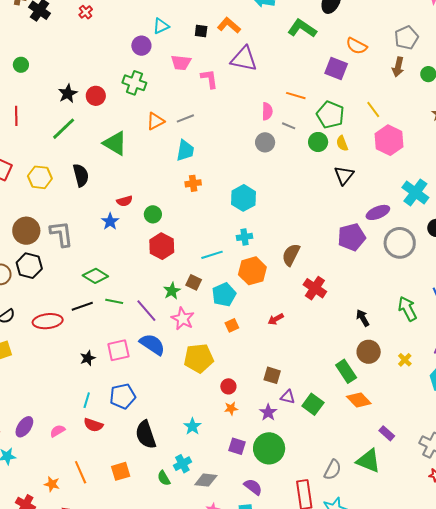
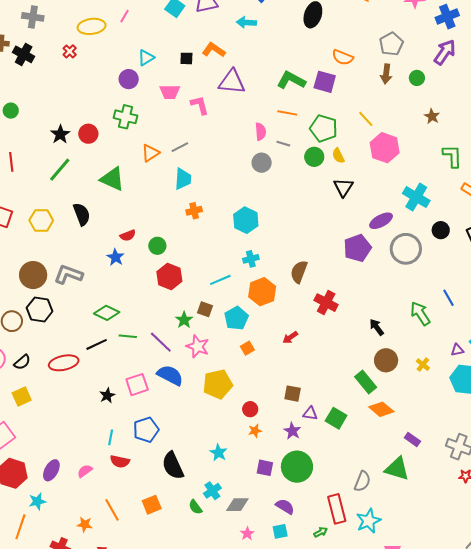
green L-shape: (302, 28) -> (291, 80), moved
gray L-shape: (61, 234) -> (68, 274), turned -56

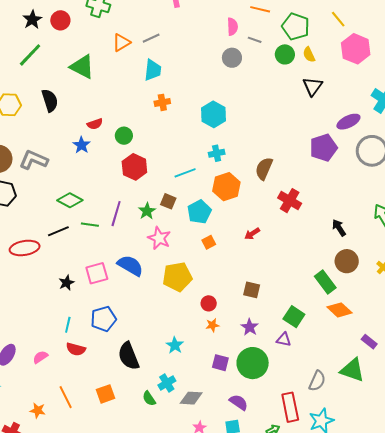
purple line: (161, 342) -> (116, 214), moved, turned 60
purple triangle: (310, 413) -> (284, 339), moved

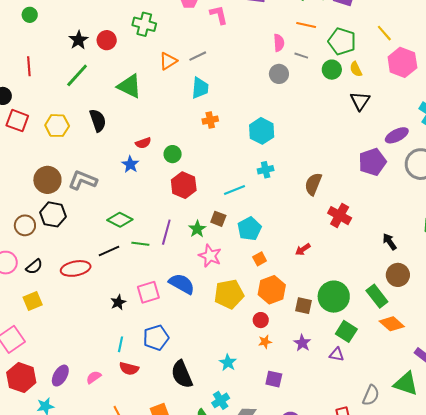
orange hexagon: (226, 187) -> (272, 290), moved
green circle: (253, 363) -> (334, 297), moved

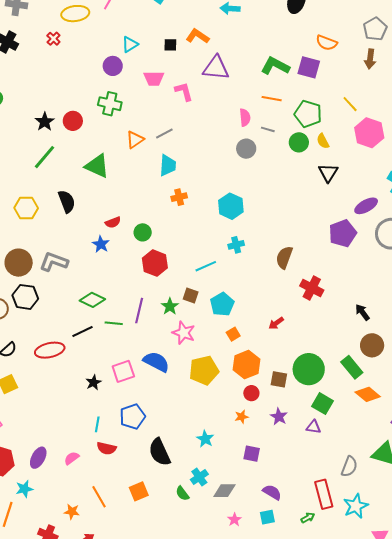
red circle: (261, 320) -> (251, 393), moved

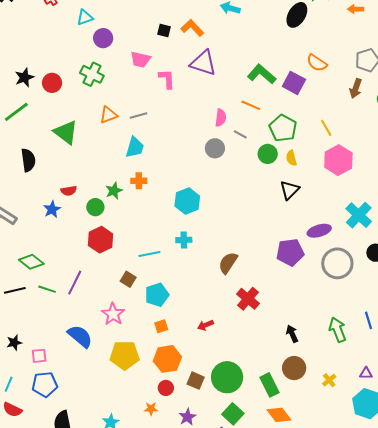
cyan triangle: (130, 44) -> (85, 17), moved
green star: (170, 306) -> (114, 191), moved
pink square: (123, 371) -> (39, 356), moved, size x0.7

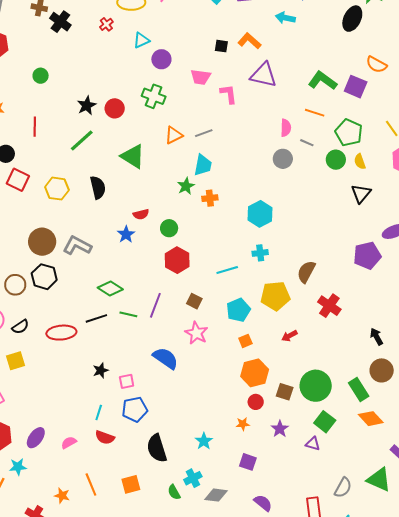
green star: (114, 191) -> (186, 186), moved
brown square: (128, 279) -> (194, 301), moved
yellow pentagon: (125, 355) -> (275, 296), moved

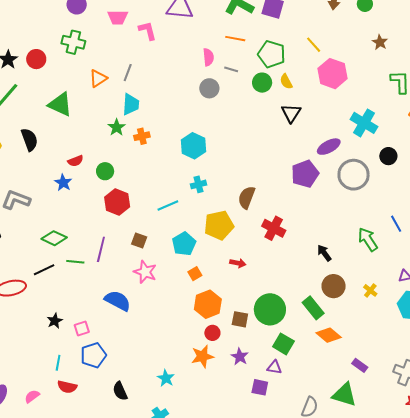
gray line: (204, 133) -> (128, 73), turned -42
red arrow: (289, 336) -> (238, 263), turned -133
orange star: (243, 424) -> (202, 356), size x1.6
black semicircle: (157, 448) -> (120, 391), size x0.7
purple square: (248, 462) -> (260, 387), moved

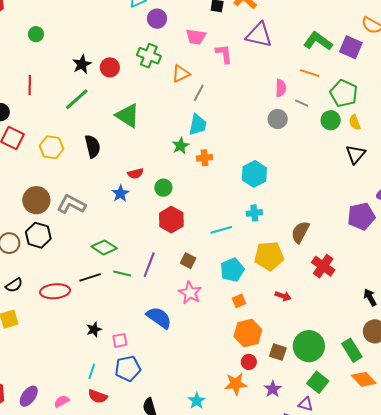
orange triangle: (98, 78) -> (181, 74), moved

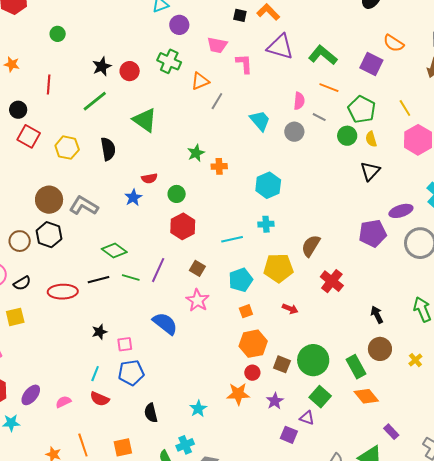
green L-shape: (318, 41) -> (323, 55), moved
cyan trapezoid: (198, 125) -> (260, 121), moved, turned -55

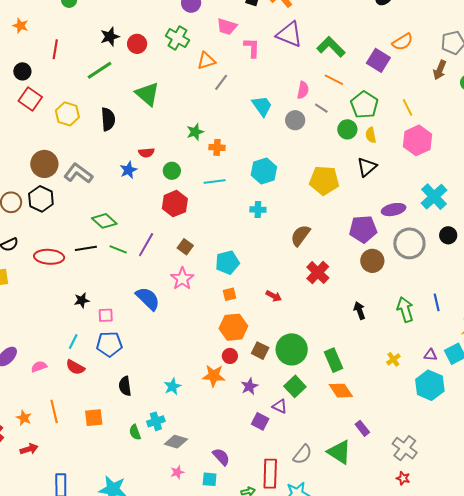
orange semicircle: (394, 43) -> (403, 42), turned -70
cyan line: (232, 239) -> (215, 182), moved
yellow pentagon: (278, 268) -> (324, 180), moved
brown circle: (380, 349) -> (372, 261), moved

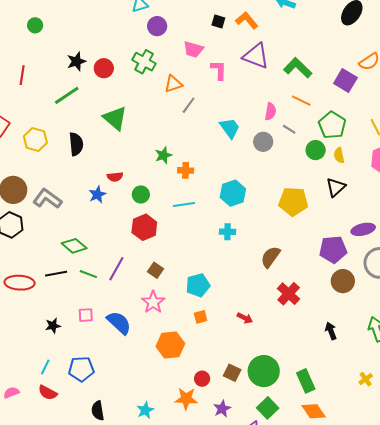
pink square: (106, 315) -> (86, 315), moved
orange hexagon: (233, 327) -> (170, 345), moved

